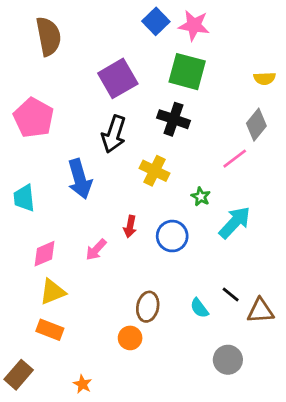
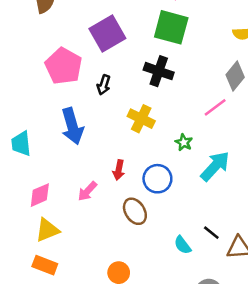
pink pentagon: (34, 118) -> (64, 66), moved
black arrow: (114, 134) -> (104, 85), size x0.6
brown ellipse: (148, 307) -> (135, 211), moved, turned -44

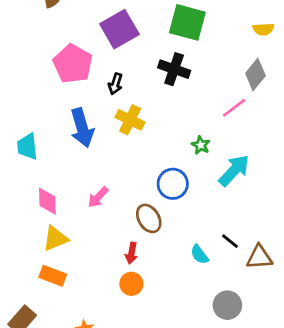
yellow cross: (141, 119) -> (130, 120), moved
red arrow: (119, 170) -> (131, 253), moved
pink diamond: (40, 195) -> (47, 201), turned -68

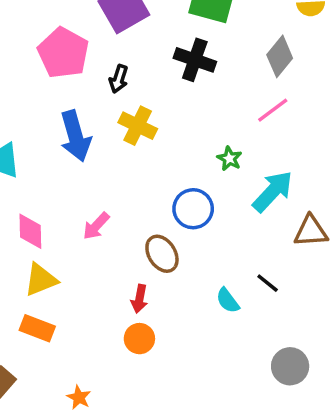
gray diamond: (255, 74) -> (280, 56), moved
brown triangle: (259, 257) -> (311, 231), moved
gray circle: (227, 305) -> (290, 366), moved

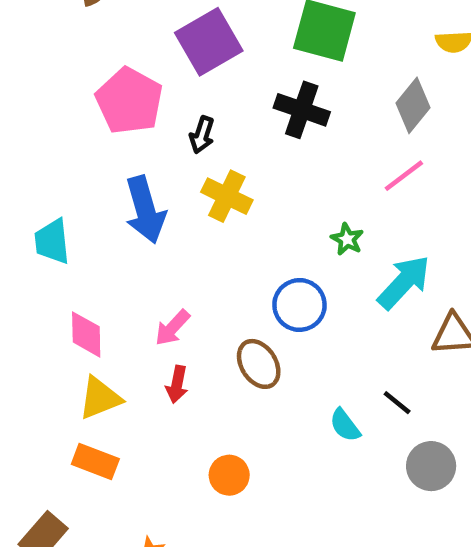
red arrow: (139, 299) -> (177, 384), moved
gray circle: (290, 366) -> (431, 466), moved

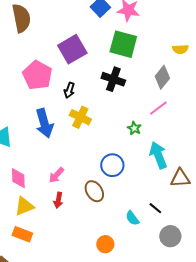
green star: (347, 239) -> (134, 128), moved
cyan arrow: (404, 282) -> (158, 155), turned -64
orange circle: (229, 475) -> (105, 244), moved

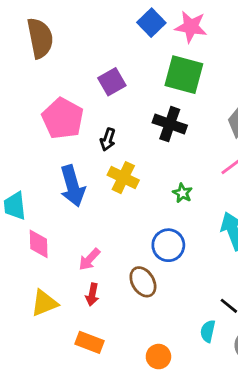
purple square: (72, 49) -> (112, 82), size x0.7
green star: (134, 128) -> (182, 193), moved
pink diamond: (18, 178) -> (39, 244), moved
cyan semicircle: (132, 218) -> (208, 331), moved, turned 49
orange rectangle: (22, 234) -> (89, 342), moved

